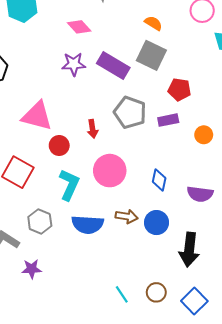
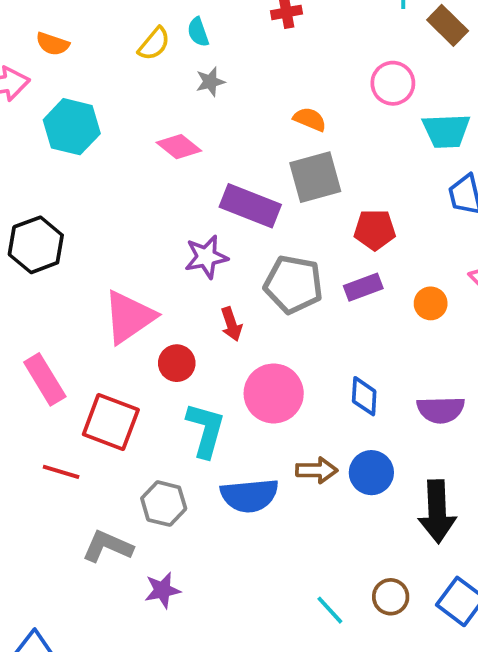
gray square: (151, 55) -> (315, 177), turned -32
purple star: (74, 64) -> (206, 257), moved
pink triangle: (37, 116) -> (129, 317), turned -40

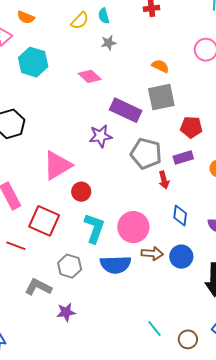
red arrow: (231, 324) -> (164, 180), moved
pink circle: (274, 393) -> (133, 227), moved
brown circle: (391, 597) -> (188, 339), moved

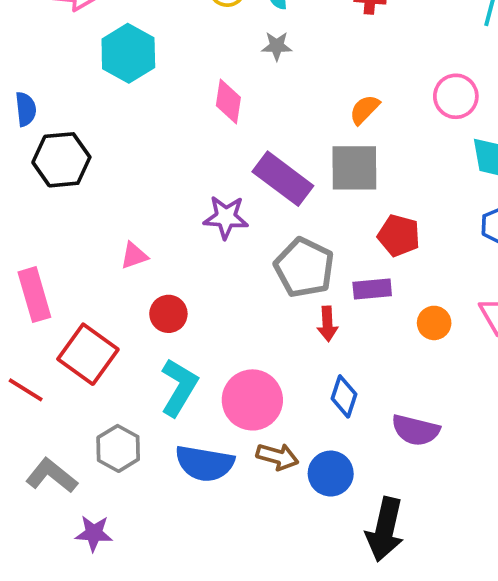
orange semicircle: (160, 66) -> (364, 110), turned -84
pink diamond: (90, 76) -> (228, 102), turned 45
pink triangle: (57, 165) -> (134, 256), size x0.5

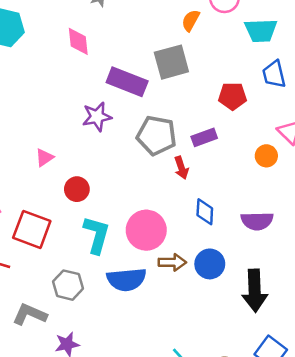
orange semicircle: (364, 110) -> (191, 20), moved
red pentagon: (399, 236) -> (232, 96), moved
orange circle: (434, 323) -> (266, 156), moved

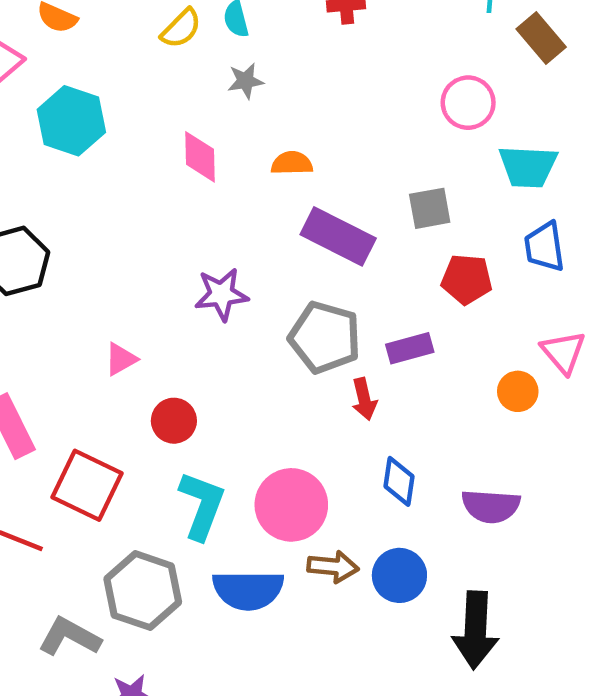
orange semicircle: (191, 20) -> (292, 163), moved, turned 55
gray square: (171, 62) -> (430, 208), moved, size x0.7
purple rectangle: (127, 82) -> (338, 236), moved
gray hexagon: (68, 285) -> (143, 591), size x1.4

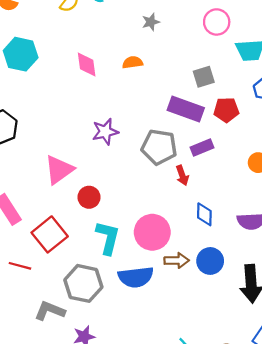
gray star: (246, 81) -> (151, 22), moved
purple rectangle: (338, 236) -> (186, 109), moved
pink triangle: (121, 359) -> (59, 170), size x1.8
red square: (87, 485) -> (50, 234), turned 32

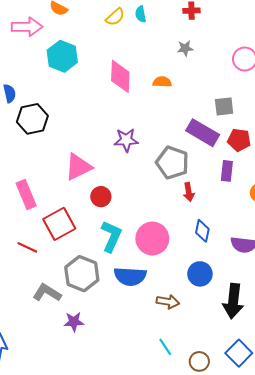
pink diamond: (87, 65) -> (120, 76), size x1.4
purple rectangle: (202, 148) -> (227, 171), moved, turned -72
brown arrow: (177, 260) -> (168, 302), moved

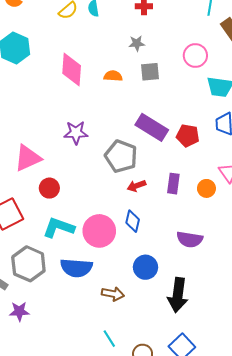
gray square: (224, 106) -> (150, 72), moved
purple rectangle: (227, 171) -> (173, 184), moved
red arrow: (189, 192) -> (136, 186), turned 78
blue diamond: (202, 231) -> (133, 221), moved
cyan L-shape: (111, 236) -> (59, 228), turned -96

